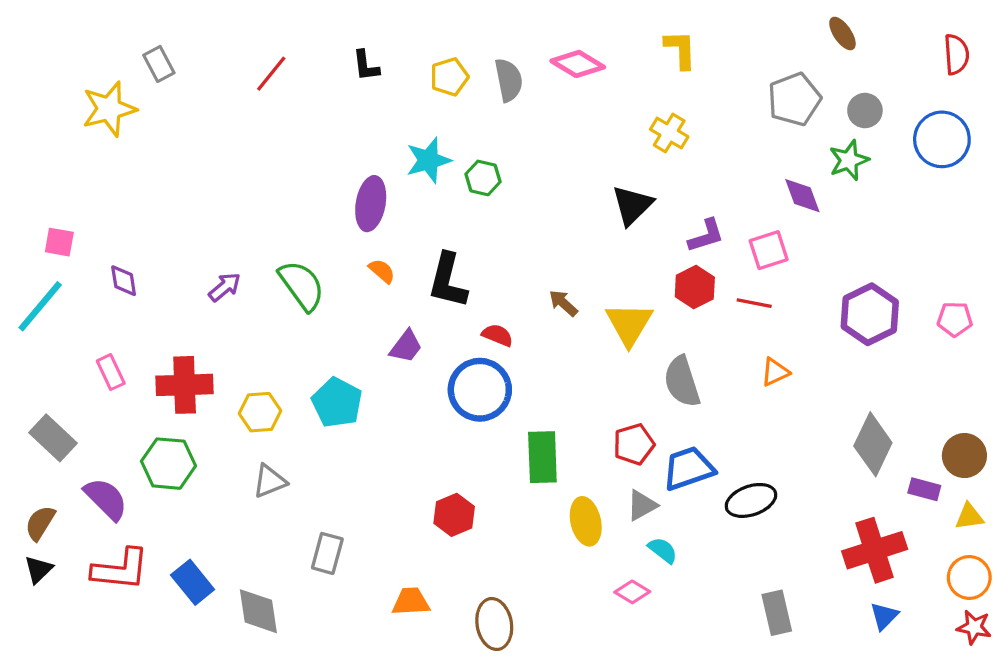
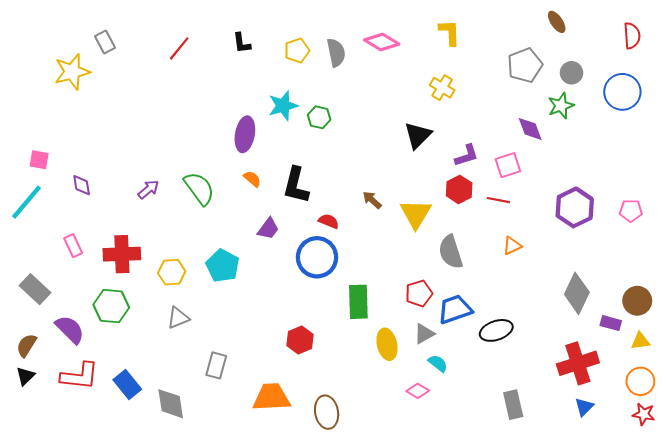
orange trapezoid: (411, 602) -> (271, 397), size x1.5

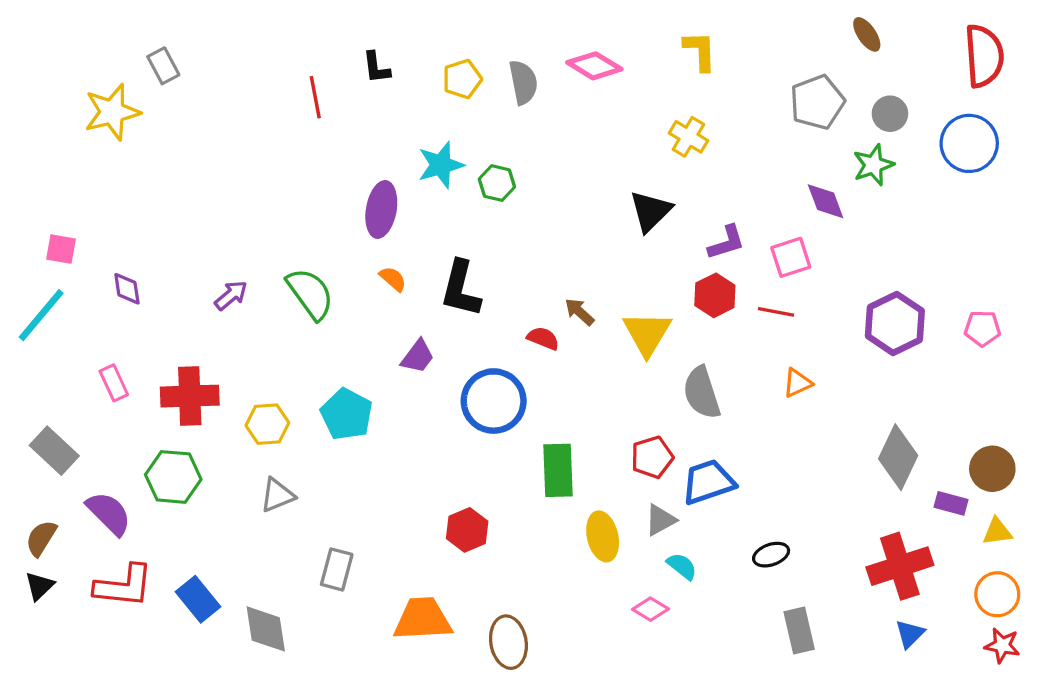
red semicircle: (632, 36) -> (984, 56), size x1.5
red line: (179, 48) -> (315, 97), moved, turned -50
red semicircle: (329, 221) -> (543, 338), moved
black ellipse: (496, 330) -> (771, 555), moved, size x0.7

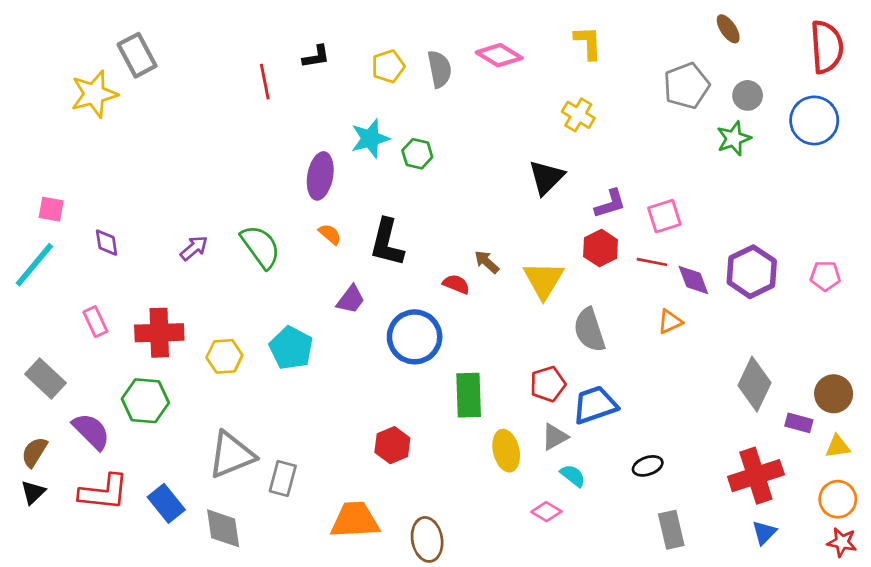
gray rectangle: (163, 66) -> (137, 55), size x1.4
black L-shape: (376, 67) -> (316, 57), turned -92
purple diamond: (826, 201) -> (693, 280), moved
gray triangle: (277, 495) -> (231, 455), moved, size x1.6

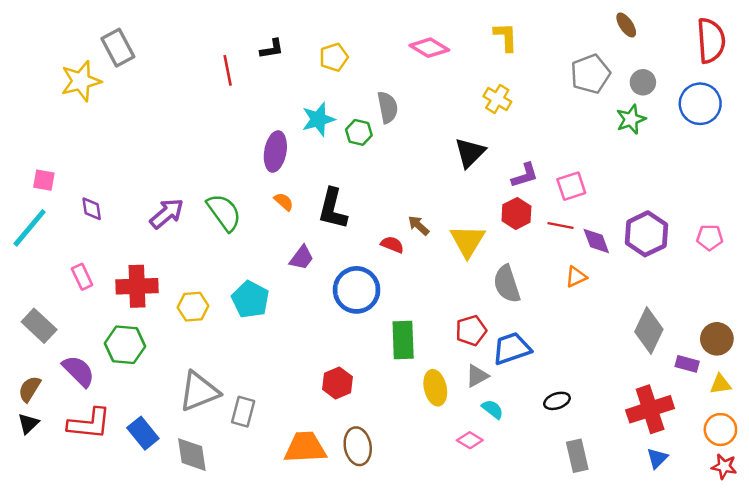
gray semicircle: (440, 69) -> (388, 107), moved
purple arrow: (194, 248) -> (167, 214), size x1.4
brown ellipse: (427, 539) -> (358, 446), moved

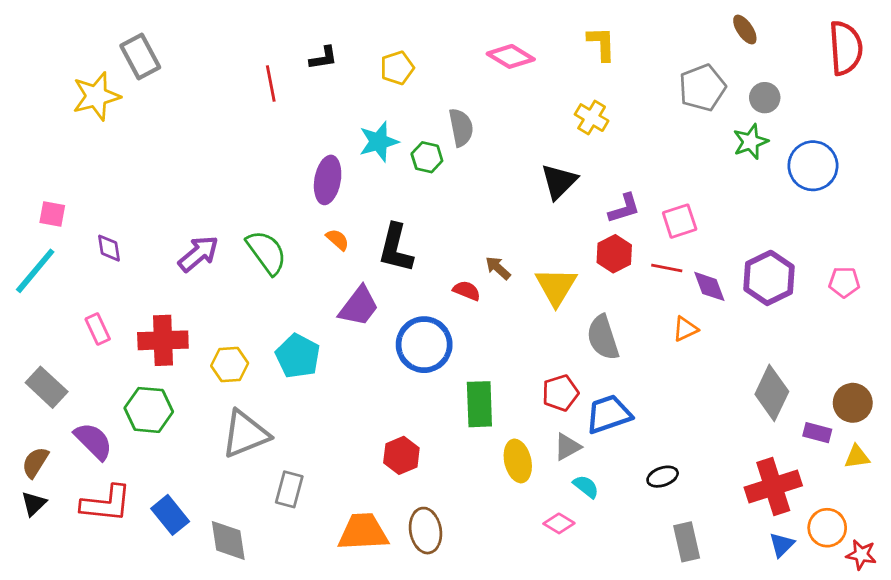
blue circle: (700, 104) -> (813, 166), moved
purple trapezoid: (302, 258) -> (359, 306), size x1.4
gray triangle: (199, 391) -> (245, 434), moved
orange circle: (720, 430) -> (827, 528), moved

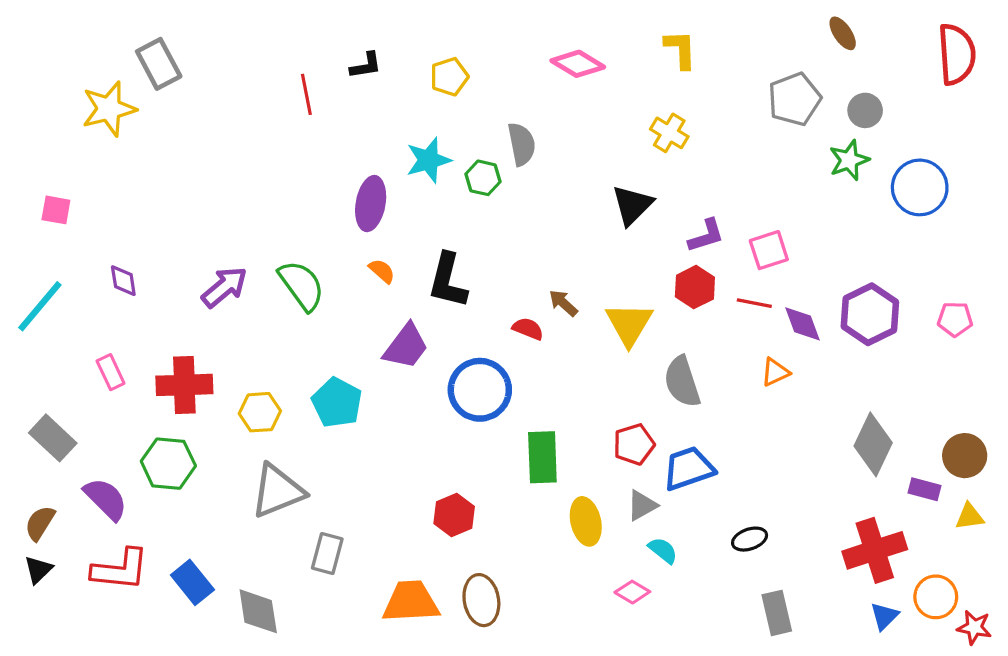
pink square: (52, 214) -> (56, 210), moved

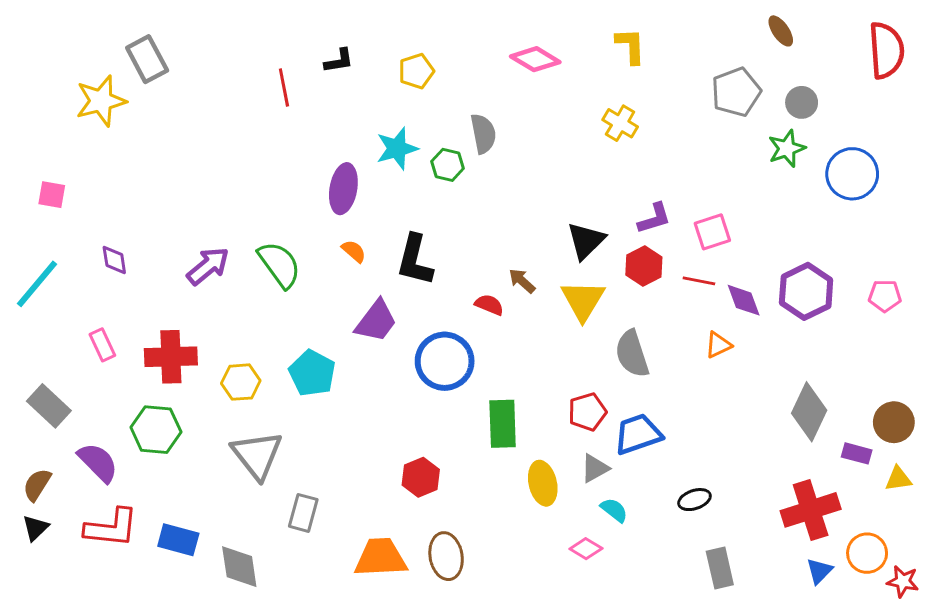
black triangle: (632, 205) -> (586, 241), moved
gray triangle: (277, 491) -> (257, 455), turned -46
blue rectangle: (192, 582) -> (178, 540), turned -36

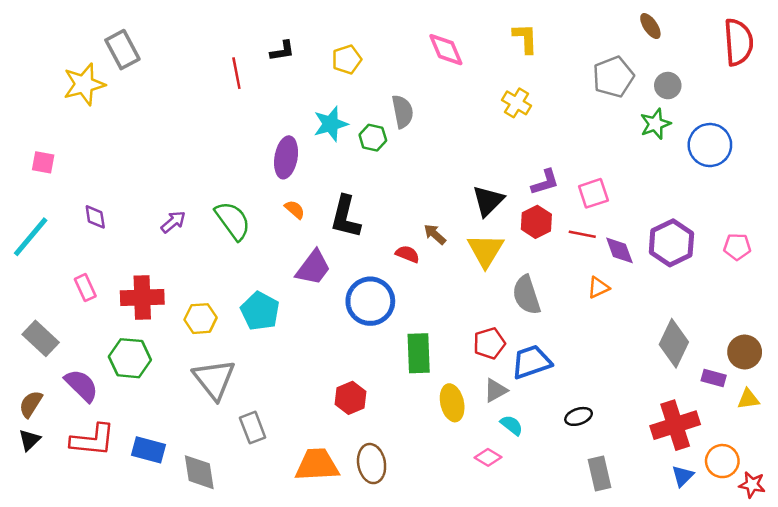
pink diamond: (535, 59) -> (446, 50), turned 36
purple arrow: (208, 266) -> (173, 222), size x0.7
gray rectangle: (303, 513) -> (253, 428), turned -36

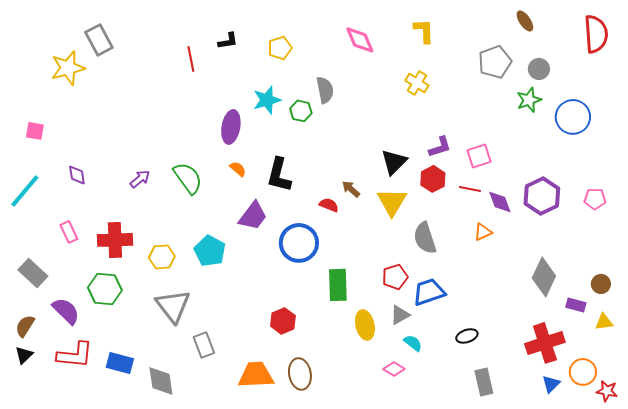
brown circle: (745, 352) -> (601, 284), size x0.7

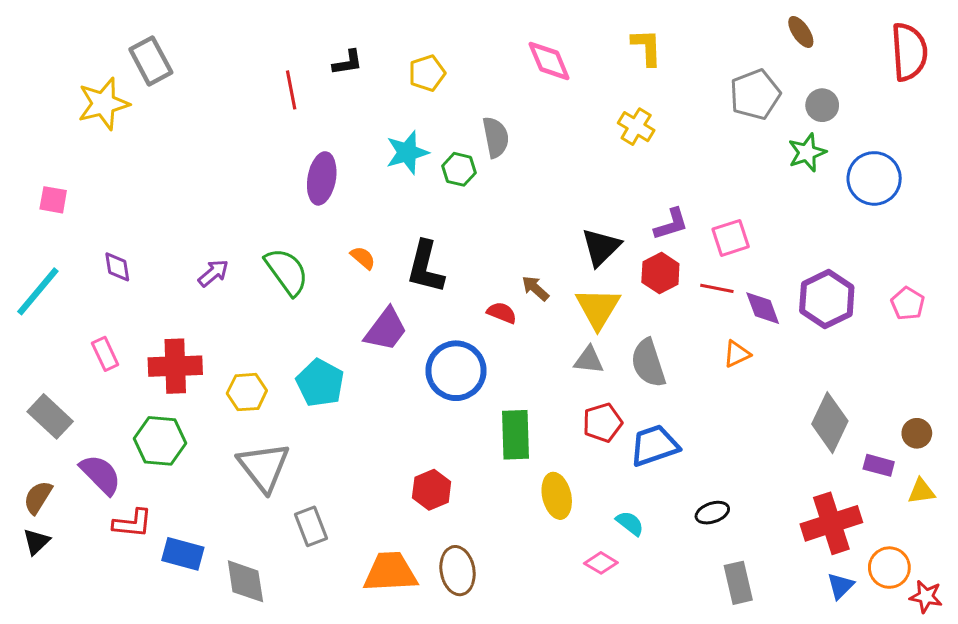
purple ellipse: (231, 127) -> (322, 178), moved
pink pentagon: (595, 199) -> (908, 304), turned 30
gray triangle: (400, 315) -> (589, 360), moved, turned 35
red L-shape: (75, 355) -> (132, 523), moved, size x0.7

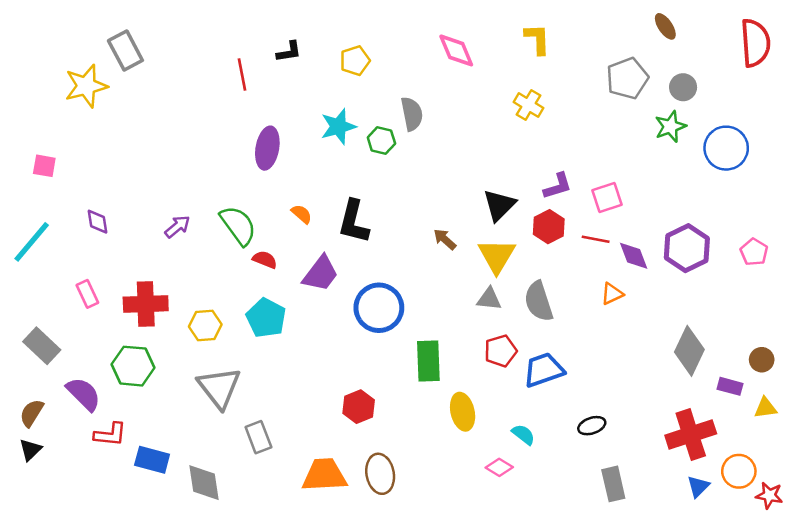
red semicircle: (502, 313) -> (265, 260), moved

